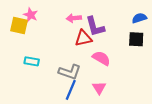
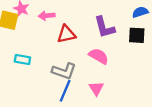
pink arrow: (74, 18) -> (47, 16), moved
purple L-shape: (95, 27) -> (104, 27), moved
red triangle: (83, 38) -> (66, 34), moved

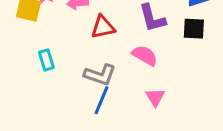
cyan rectangle: (22, 60) -> (46, 60), turned 63
pink triangle: (96, 88) -> (155, 97), moved

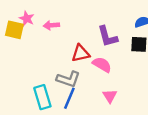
red triangle: (103, 27) -> (81, 53), moved
cyan rectangle: (46, 60) -> (42, 97), moved, size x1.5

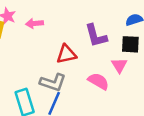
pink semicircle: (102, 65) -> (98, 81), moved
pink triangle: (110, 96) -> (119, 65), moved

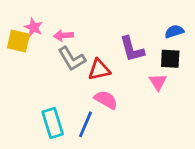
pink semicircle: (98, 81) -> (106, 100), moved
gray L-shape: (53, 82) -> (72, 59), moved, turned 40

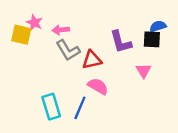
black square: (170, 59) -> (152, 39), moved

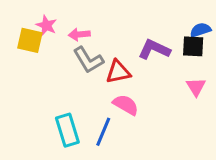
purple L-shape: (121, 42) -> (154, 49), turned 130
pink triangle: (144, 71) -> (196, 87), moved

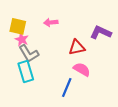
pink star: (46, 25) -> (22, 39), moved
gray L-shape: (88, 60) -> (29, 53), moved
cyan rectangle: (67, 130) -> (26, 71), moved

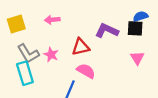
yellow square: (18, 26) -> (16, 24), turned -30
pink star: (22, 39) -> (51, 55), moved

